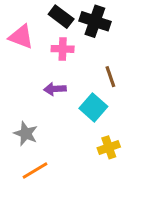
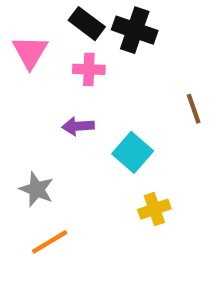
pink triangle: (21, 37) -> (30, 52), turned 40
brown line: (110, 77) -> (194, 109), moved

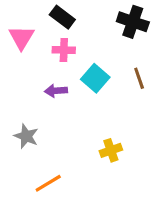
black cross: (135, 30) -> (133, 22), moved
cyan square: (133, 152) -> (95, 78), moved
orange line: (50, 242) -> (48, 183), moved

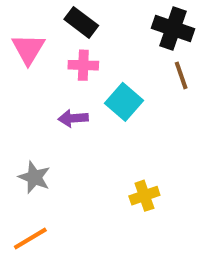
brown line: (139, 78) -> (181, 75), moved
orange line: (48, 183) -> (30, 238), moved

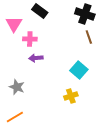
pink cross: (83, 65) -> (30, 39), moved
cyan square: (124, 102) -> (79, 70), moved

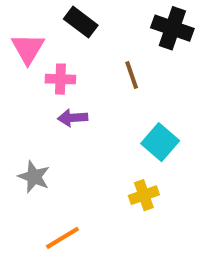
brown line: (89, 37) -> (132, 75), moved
orange line: (15, 117) -> (62, 238), moved

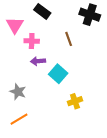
cyan square: (160, 142) -> (58, 74), moved
orange line: (62, 238) -> (19, 119), moved

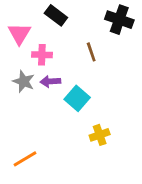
gray star: (18, 92) -> (24, 81), moved

